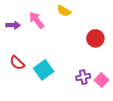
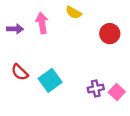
pink arrow: (36, 20) -> (42, 23), turned 30
red circle: (95, 38) -> (110, 34), moved

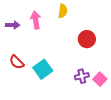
yellow semicircle: (74, 13) -> (63, 11), turned -112
red circle: (110, 34) -> (87, 39), moved

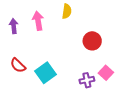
purple arrow: (13, 25) -> (14, 26), turned -96
pink square: (100, 79) -> (106, 73), moved

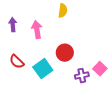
pink arrow: (38, 21) -> (37, 30), moved
red circle: (92, 41) -> (65, 53), moved

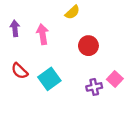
yellow semicircle: (63, 11) -> (72, 12), turned 40
red circle: (65, 53) -> (88, 46), moved

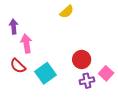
pink arrow: (42, 34) -> (26, 44), moved
red circle: (88, 46) -> (82, 59), moved

